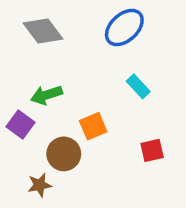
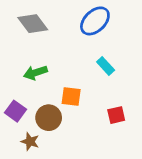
purple square: (20, 124) -> (16, 111), moved
orange square: (93, 126) -> (71, 96), turned 30
brown star: (39, 185) -> (30, 142), turned 30

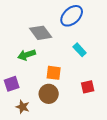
gray diamond: (33, 24) -> (41, 33), moved
purple square: (16, 111) -> (12, 84), turned 35
brown circle: (49, 118) -> (49, 94), moved

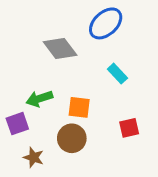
green arrow: (27, 55) -> (39, 99), moved

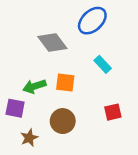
orange square: (79, 107) -> (65, 82), moved
purple square: (17, 124) -> (15, 108), turned 30
brown star: (34, 157) -> (29, 138), turned 30

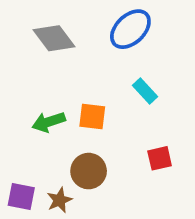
gray diamond: (52, 43) -> (54, 38), moved
purple square: (15, 108) -> (21, 197), moved
brown star: (29, 138) -> (59, 200), moved

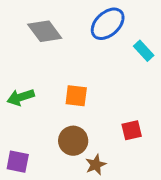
cyan rectangle: (145, 91) -> (144, 51), moved
green arrow: (49, 122) -> (21, 97), moved
brown star: (59, 200) -> (96, 165), moved

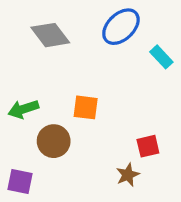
brown circle: (73, 141) -> (54, 141), moved
brown star: (96, 165) -> (128, 175), moved

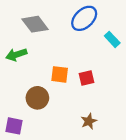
green arrow: (23, 109) -> (16, 55), moved
red square: (148, 146) -> (86, 78), moved

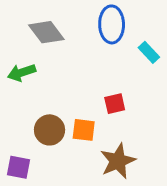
blue ellipse: (84, 18) -> (112, 24), turned -48
orange square: (60, 74) -> (84, 130), moved
brown star: (89, 121) -> (118, 161), size x1.6

